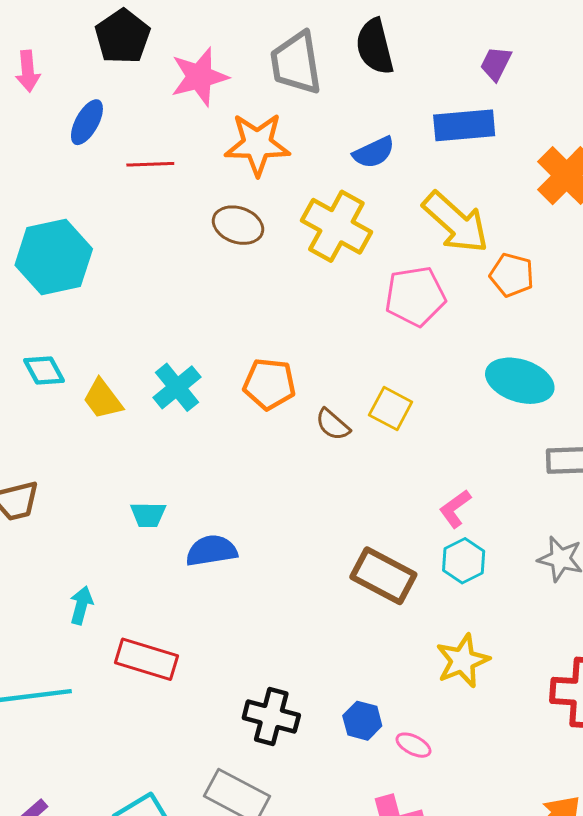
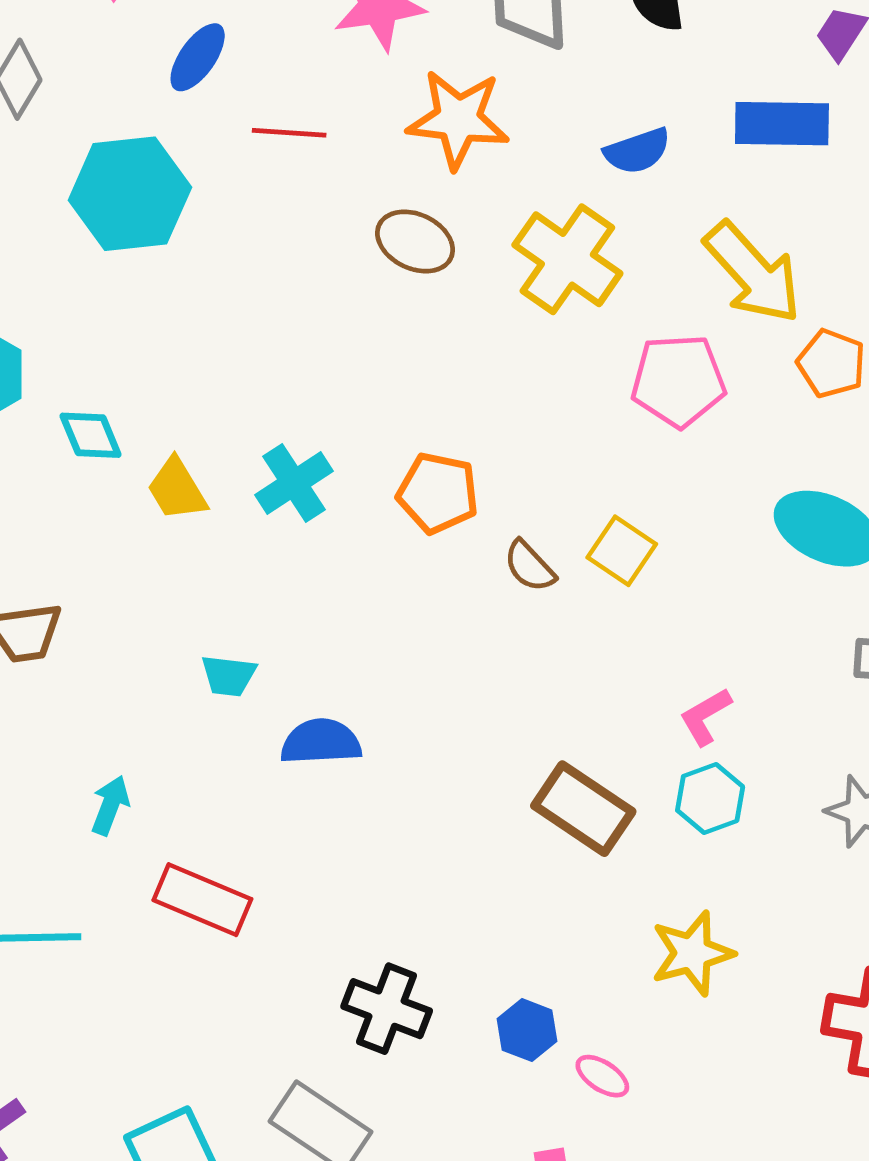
cyan hexagon: (54, 257) -> (130, 194), moved

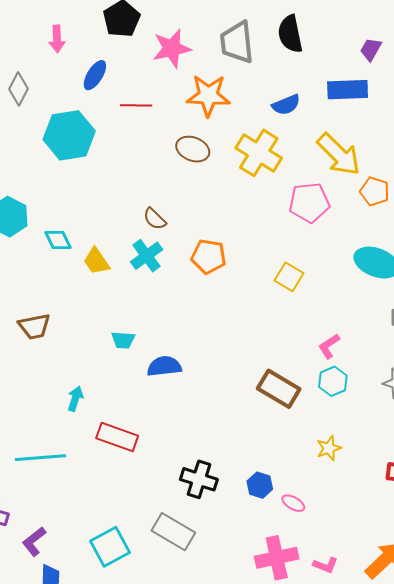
brown semicircle: (529, 566) -> (155, 219), moved
yellow star: (692, 953) -> (329, 448), size x0.7

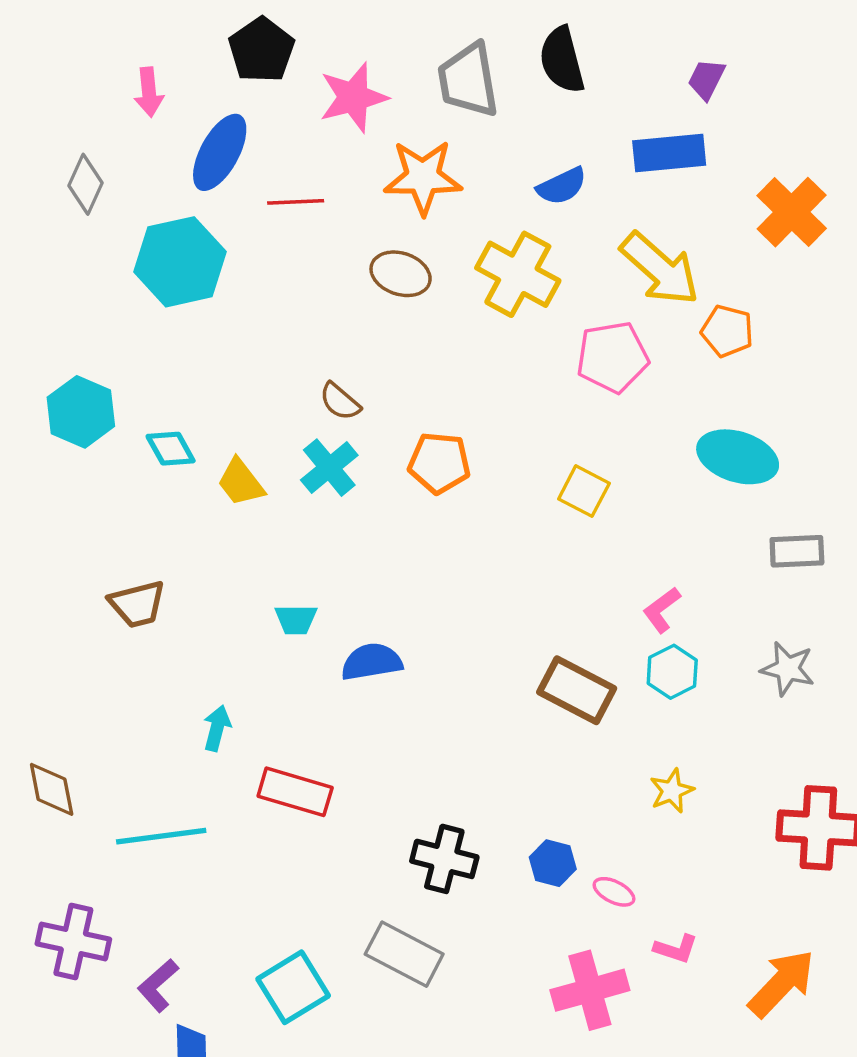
blue ellipse: (95, 75) -> (220, 152), size x1.4
pink L-shape: (325, 565) -> (676, 949), moved

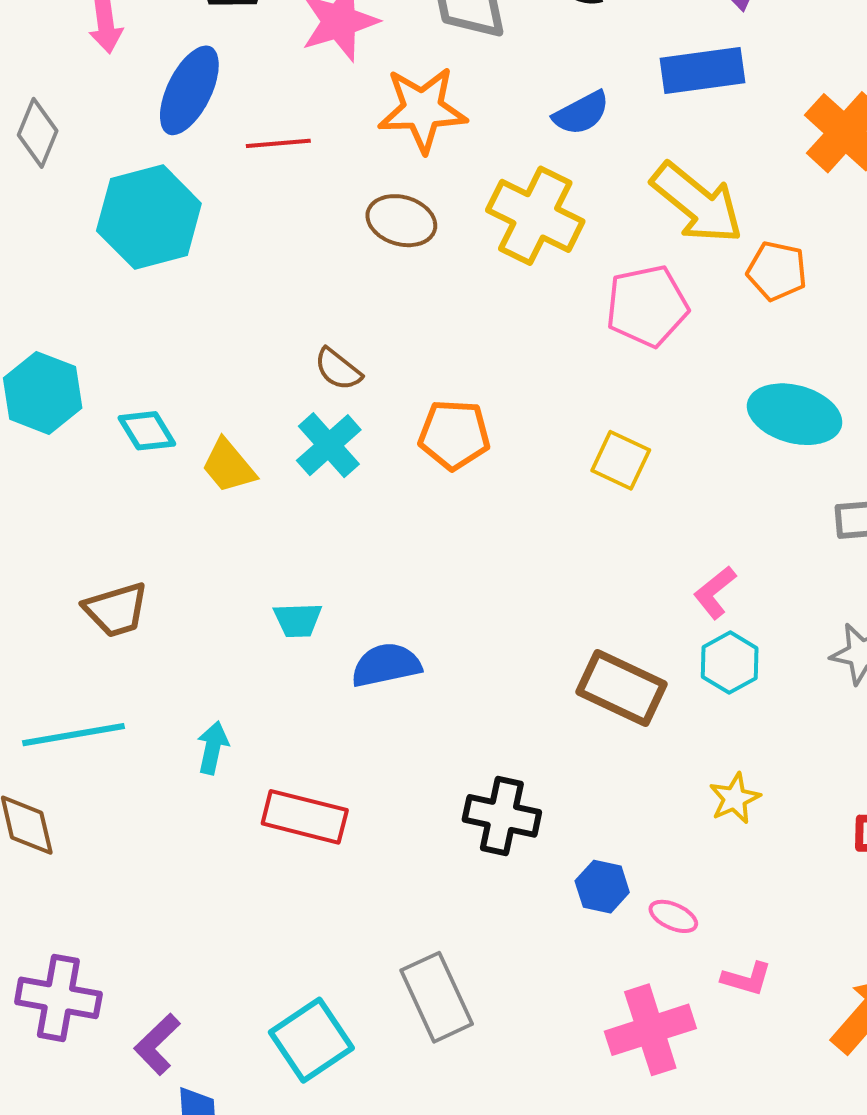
cyan line: (161, 836) -> (74, 735), moved
black cross: (444, 859) -> (502, 816), moved
gray rectangle: (404, 954) -> (437, 997), turned 40

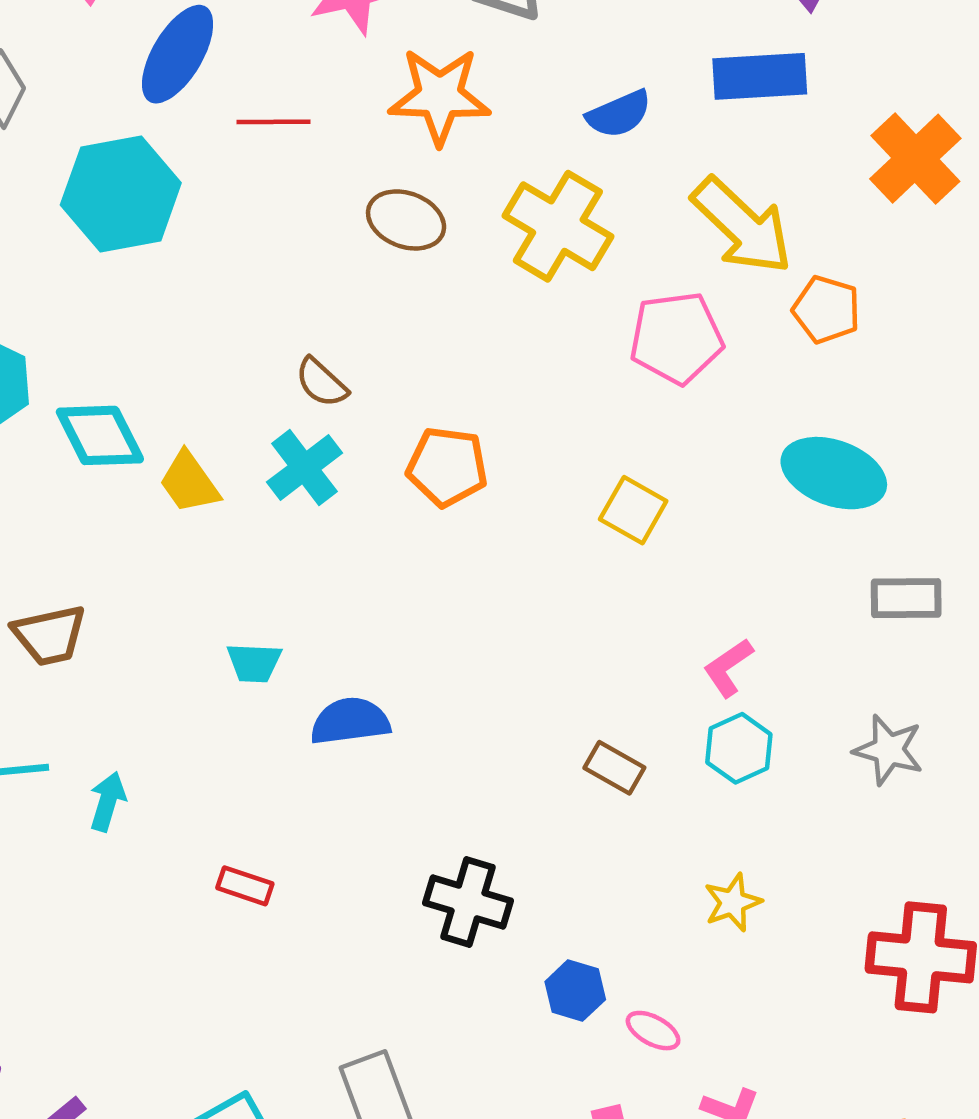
cyan diamond: (147, 431) -> (100, 435), size x1.4
brown rectangle: (622, 688) -> (614, 768), size x0.6
cyan arrow: (213, 748) -> (108, 802), moved
red rectangle: (305, 817) -> (245, 886), size x0.6

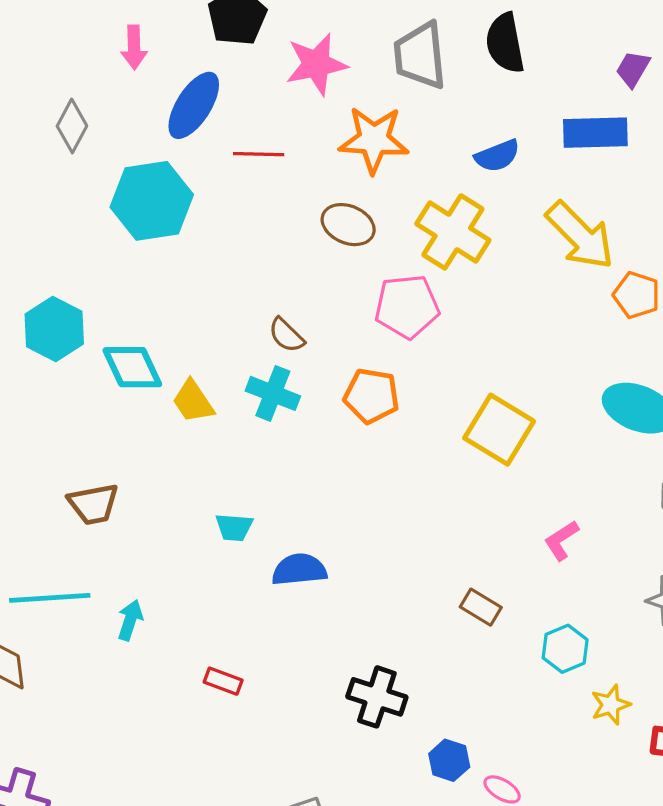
pink pentagon: (676, 338) -> (407, 307), moved
cyan cross: (304, 468) -> (273, 393), turned -33
yellow square: (633, 510) -> (499, 430), size x1.5
cyan hexagon: (739, 748) -> (565, 649), moved
yellow star: (733, 902) -> (611, 705), moved

